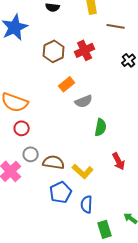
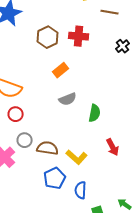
red cross: (85, 50) -> (79, 36), turned 30
gray semicircle: (84, 101) -> (68, 99), moved

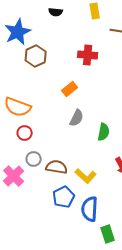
brown hexagon: (48, 37) -> (36, 56), moved
gray semicircle: (68, 99) -> (77, 118), turned -42
blue semicircle: (81, 190) -> (90, 209), size x1.4

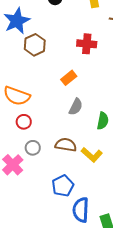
brown semicircle: (57, 167) -> (66, 145), moved
yellow L-shape: (86, 176) -> (92, 155), moved
blue semicircle: (90, 209) -> (81, 210), moved

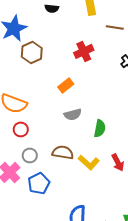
red cross: (87, 44) -> (84, 51), turned -30
gray semicircle: (76, 107) -> (73, 114), turned 48
blue pentagon: (63, 186) -> (39, 183), moved

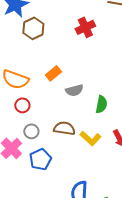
orange rectangle: (66, 85) -> (53, 73), moved

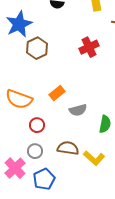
red circle: (22, 105) -> (37, 125), moved

